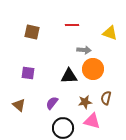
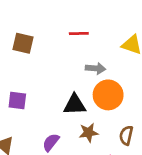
brown star: (85, 102) -> (89, 133), moved

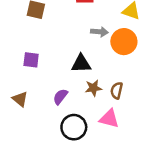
orange circle: (108, 95) -> (124, 42), moved
brown semicircle: (126, 135) -> (117, 90), moved

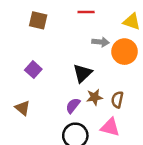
purple square: (31, 60) -> (33, 70), turned 35
black triangle: (81, 64) -> (83, 73), turned -42
purple semicircle: (60, 97) -> (73, 106), moved

